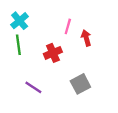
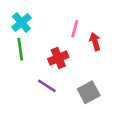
purple line: (33, 87) -> (47, 86), moved

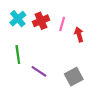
green line: (20, 49) -> (18, 55), moved
red cross: (58, 58) -> (41, 21), moved

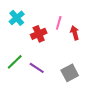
red cross: (41, 21) -> (39, 34), moved
green line: (18, 55) -> (15, 62), moved, turned 54

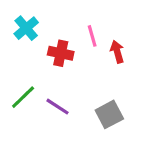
pink line: (59, 23) -> (92, 36), turned -32
red cross: (39, 34) -> (61, 53), turned 35

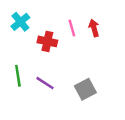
red arrow: (117, 52) -> (94, 28), moved
green line: (23, 97) -> (18, 76), turned -55

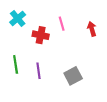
red arrow: (94, 28) -> (92, 29), moved
purple line: (45, 83) -> (39, 71), turned 49

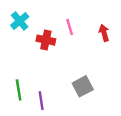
green line: (16, 64) -> (19, 90), moved
purple line: (39, 71) -> (41, 101), moved

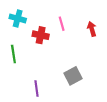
cyan cross: (20, 21) -> (18, 18), turned -35
green line: (19, 90) -> (13, 54), moved

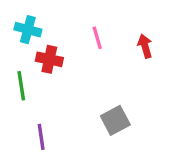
red cross: (41, 35) -> (49, 59), moved
purple line: (36, 88) -> (41, 137), moved

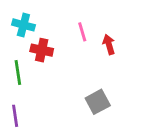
red arrow: (145, 46) -> (109, 45), moved
purple line: (41, 137) -> (15, 116), moved

